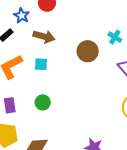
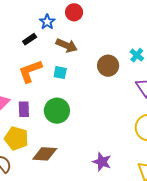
green circle: (43, 102) -> (57, 111), size x1.6

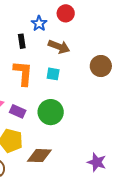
black rectangle: (30, 39) -> (22, 41), turned -64
orange L-shape: (30, 71) -> (23, 73), turned 116
purple rectangle: (24, 109) -> (18, 111), turned -63

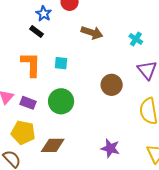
black rectangle: (22, 41) -> (36, 31), moved, turned -40
brown arrow: (59, 47) -> (92, 33), moved
brown circle: (101, 66) -> (112, 85), moved

